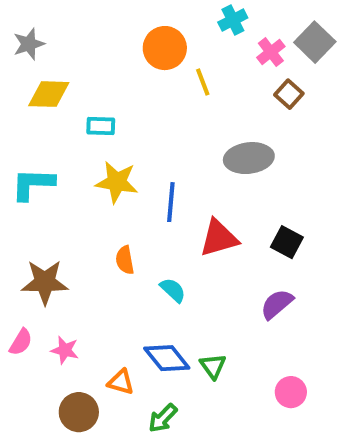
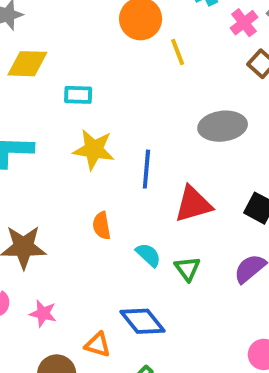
green triangle: (213, 366) -> (187, 269), moved

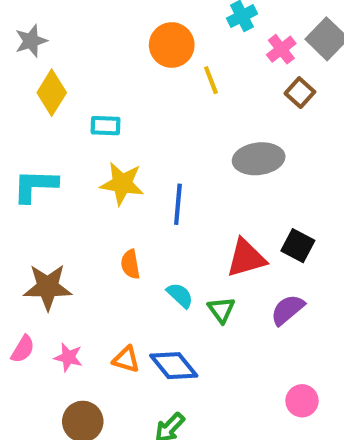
yellow diamond: (27, 64) -> (52, 93), turned -60
red triangle: (193, 204) -> (246, 258), moved
orange triangle: (98, 345) -> (126, 359), moved

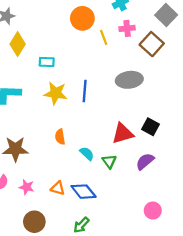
pink cross: (281, 49) -> (127, 28), moved, turned 32
brown square: (300, 93) -> (152, 44), size x1.5
blue line: (178, 204) -> (85, 91), moved

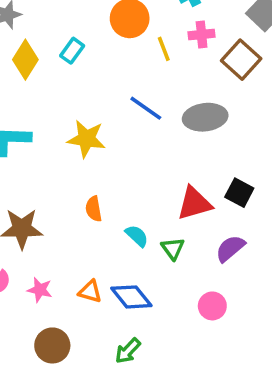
cyan rectangle: (47, 62) -> (72, 51), moved, turned -56
blue line: (85, 91) -> (146, 108), moved, turned -60
pink circle: (153, 211) -> (212, 306), moved

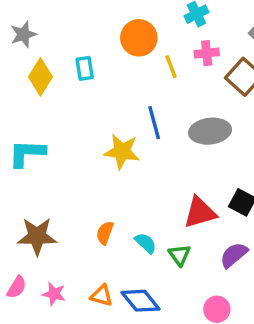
cyan rectangle: (72, 51) -> (85, 68), turned -45
blue line: (146, 108) -> (154, 123), turned 40
yellow star: (86, 139) -> (122, 151), moved
orange semicircle: (94, 209) -> (105, 233), moved, turned 30

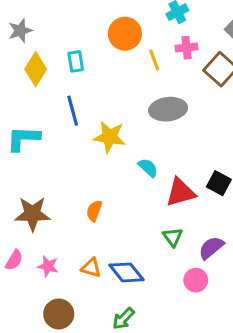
blue line: (154, 123) -> (73, 111), moved
gray ellipse: (210, 131) -> (168, 109), moved
cyan semicircle: (146, 243) -> (148, 168), moved
green triangle: (180, 255) -> (173, 237), moved
purple semicircle: (234, 255) -> (211, 248), moved

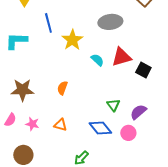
yellow star: (110, 137) -> (72, 40), turned 30
red triangle: (180, 192) -> (121, 57), moved
blue diamond: (126, 272) -> (100, 128), moved
brown circle: (59, 314) -> (23, 155), moved

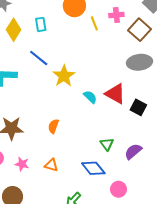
gray ellipse: (110, 22) -> (139, 62), moved
blue line: (48, 23) -> (39, 58), turned -36
red triangle: (121, 57) -> (115, 94), turned 45
pink circle: (128, 133) -> (118, 189), moved

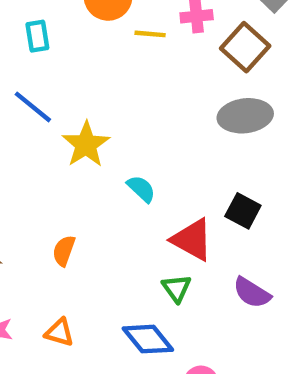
yellow line: (94, 23) -> (150, 34), turned -64
red triangle: (115, 94) -> (192, 240), moved
purple semicircle: (133, 151) -> (252, 293), moved, turned -108

